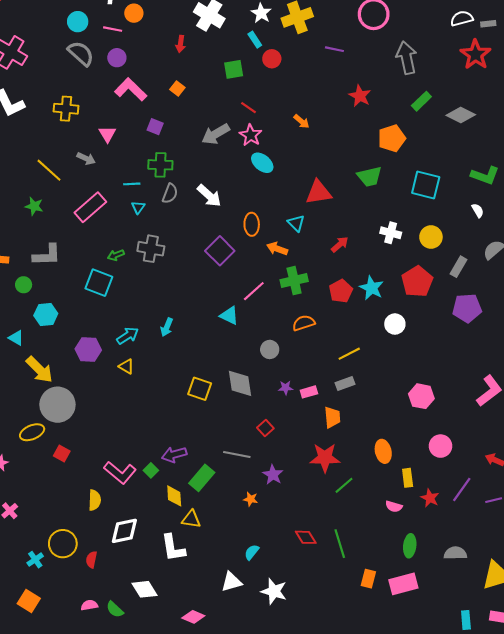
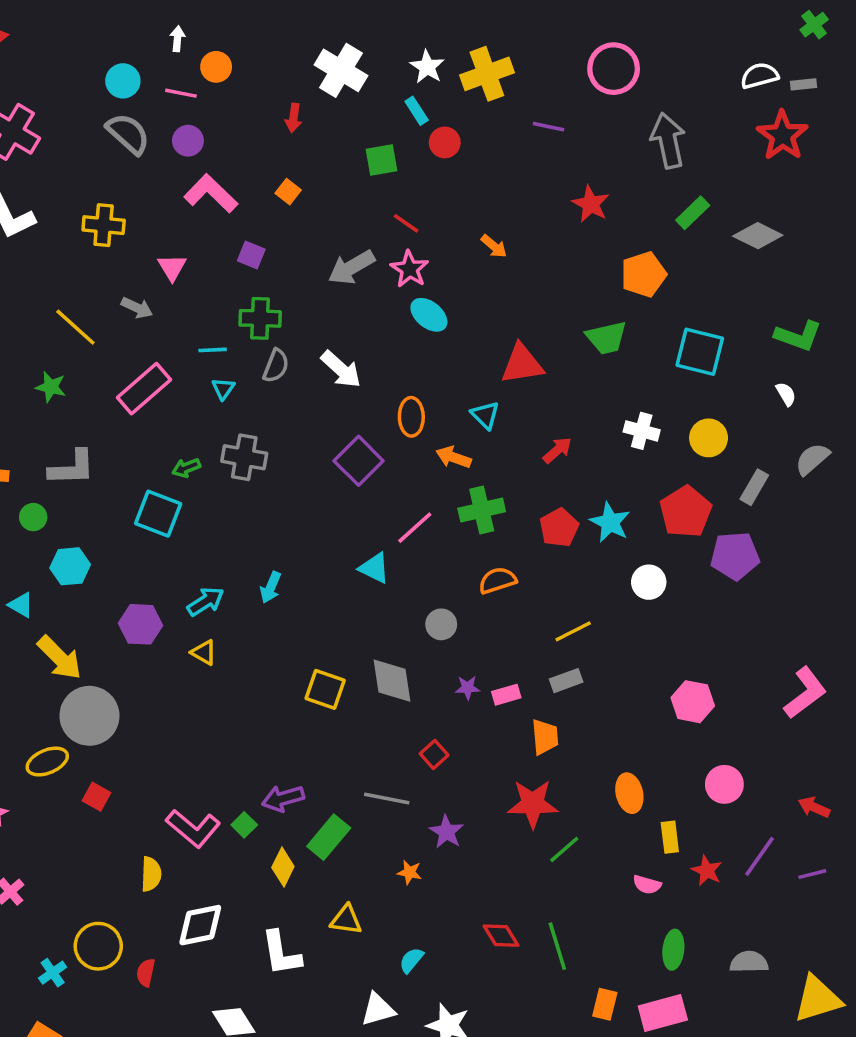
purple pentagon: (467, 308) -> (735, 556), moved
yellow diamond: (174, 496) -> (283, 867), turned 30
yellow triangle: (191, 519) -> (346, 920), moved

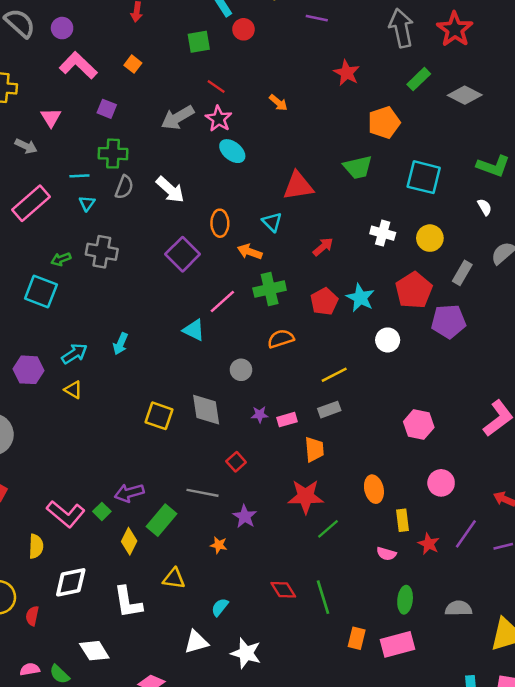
red star: (782, 135) -> (455, 29), moved

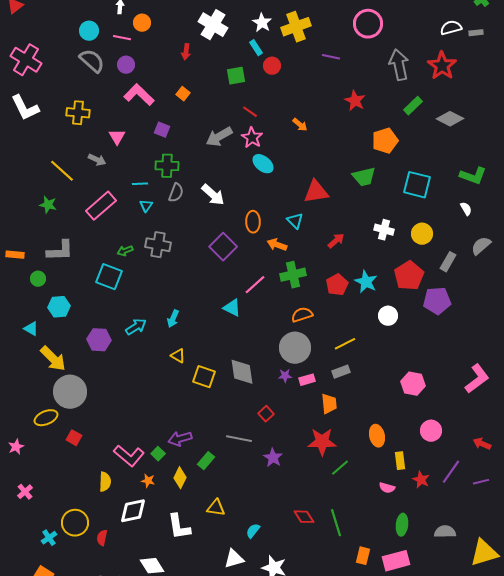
gray circle: (241, 370) -> (295, 348), moved, size x1.8
yellow triangle: (73, 390) -> (178, 356), moved
green rectangle: (161, 520) -> (206, 461), size x0.7
orange star: (219, 545) -> (148, 481), moved

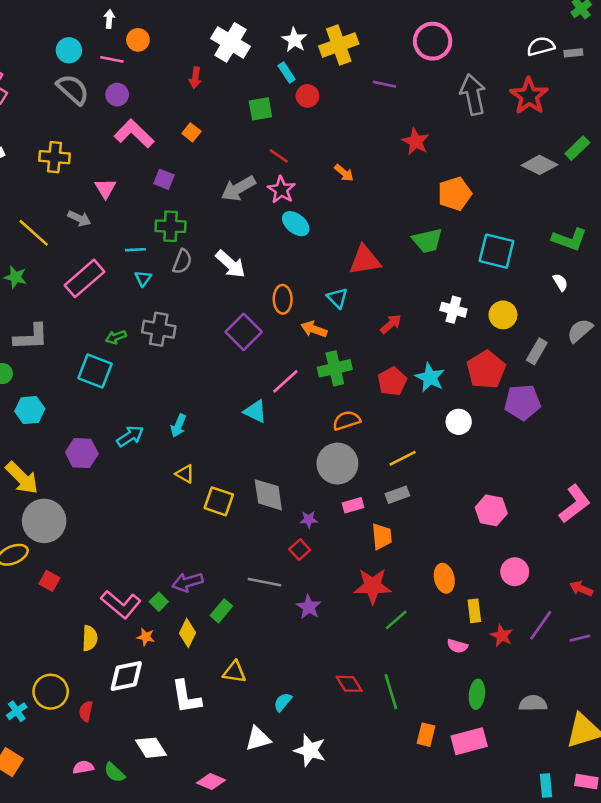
green rectangle: (413, 106) -> (577, 148), moved
purple star: (285, 376) -> (309, 520), moved

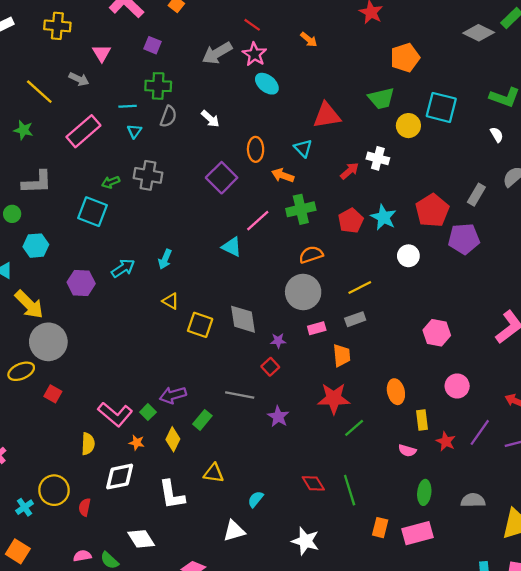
white arrow: (231, 264) -> (210, 119), size x0.7
white cross: (453, 310) -> (378, 158), moved
yellow circle: (503, 315) -> (408, 126), moved
white star: (310, 750) -> (305, 541), moved

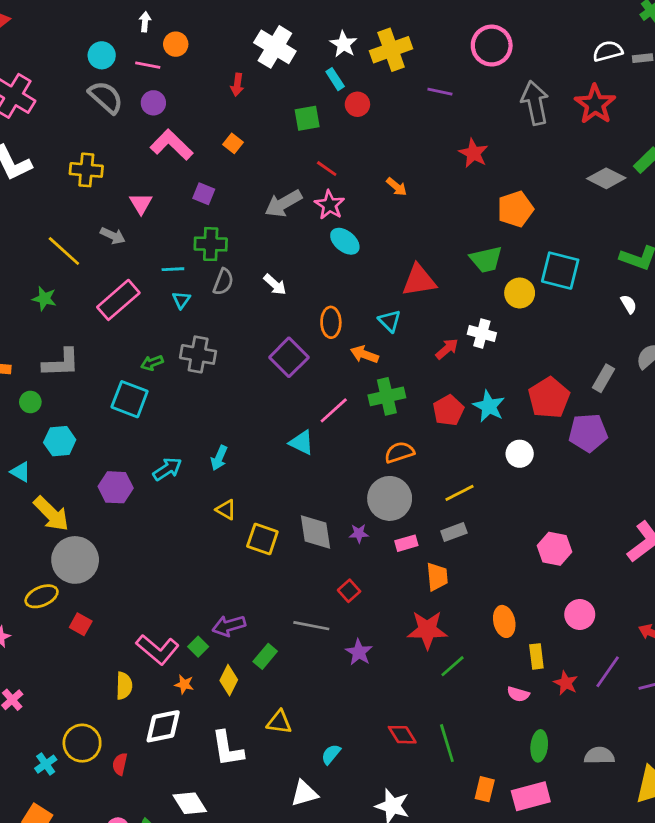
purple star: (278, 341) -> (359, 533), moved

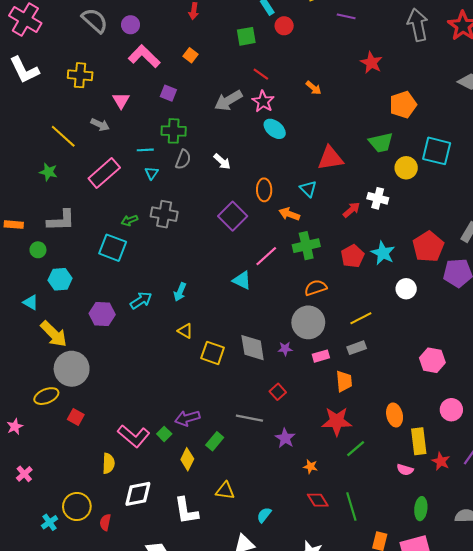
yellow rectangle: (536, 656) -> (419, 441), size x1.4
orange star: (184, 684) -> (310, 467), moved

